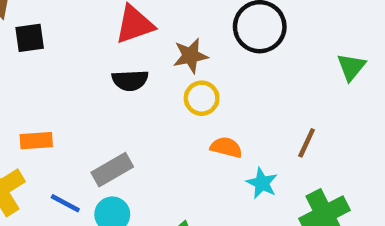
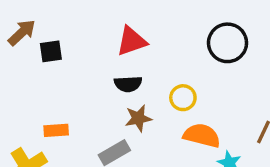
brown star: (190, 56) -> (138, 118), moved
orange semicircle: (226, 147) -> (202, 135), size x1.5

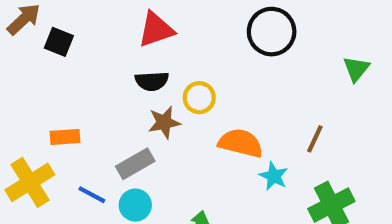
black square: (51, 51) -> (59, 42), turned 30
yellow circle: (183, 98) -> (199, 98), moved

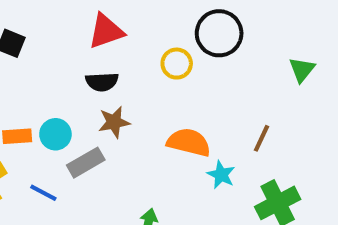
yellow circle: (199, 98) -> (177, 64), moved
cyan circle: (135, 205) -> (55, 134), moved

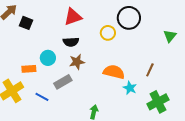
cyan circle: (55, 134) -> (48, 58), moved

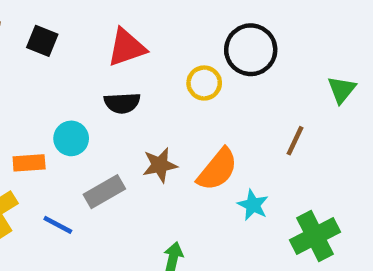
black square: (26, 23) -> (42, 41), moved
brown star: (77, 62) -> (160, 165), moved
brown line: (150, 70) -> (295, 141), moved
orange semicircle: (114, 72) -> (217, 169), turned 115

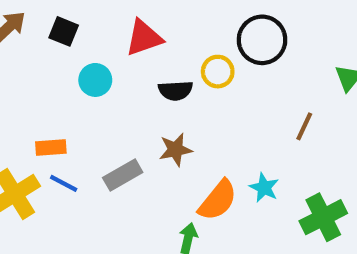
black semicircle: (122, 103) -> (175, 91), moved
cyan circle: (71, 138) -> (95, 80), moved
orange semicircle: (217, 169) -> (218, 200), moved
blue line: (58, 225) -> (64, 183), moved

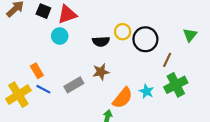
red triangle: (144, 38) -> (67, 14), moved
black circle: (262, 40) -> (145, 39), moved
orange rectangle: (51, 148) -> (37, 71), turned 64
green cross: (323, 217) -> (176, 85), moved

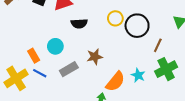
cyan circle: (60, 36) -> (55, 46), moved
black semicircle: (101, 41) -> (79, 24), moved

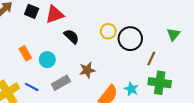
black semicircle: (79, 24) -> (71, 37), turned -133
orange rectangle: (34, 56) -> (25, 53), moved
green cross: (166, 69) -> (160, 83), turned 35

